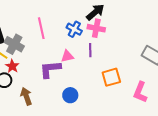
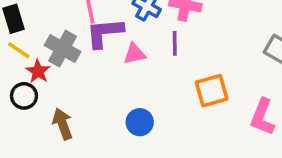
gray cross: (14, 44) -> (63, 49), moved
purple L-shape: (50, 69) -> (105, 33), moved

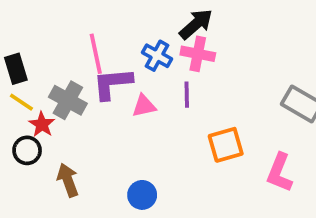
blue circle: (140, 122) -> (142, 195), moved

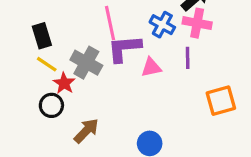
brown arrow: (68, 180) -> (86, 131), turned 64

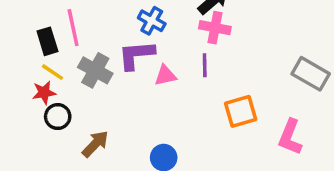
pink line: (110, 23) -> (73, 28), moved
blue cross: (162, 25) -> (152, 21), moved
red star: (64, 83) -> (44, 93), moved, turned 30

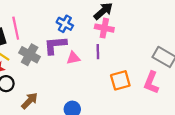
pink L-shape: (290, 137) -> (151, 83), moved

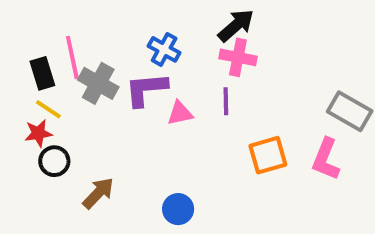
gray cross: (30, 55) -> (98, 83), moved

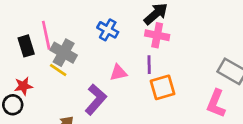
purple L-shape: (146, 89) -> (96, 99), moved, turned 136
yellow line: (48, 109) -> (58, 70), moved
orange square: (268, 155) -> (163, 87), moved
black circle: (54, 161) -> (13, 105), moved

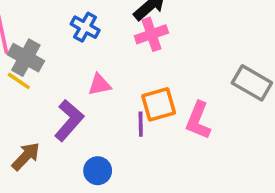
pink cross: (157, 35) -> (151, 34), turned -30
purple line: (149, 65) -> (141, 124), moved
pink L-shape: (216, 103) -> (198, 120), moved

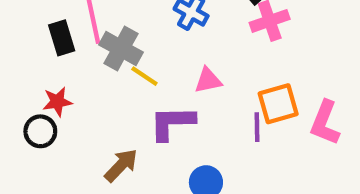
yellow line: (19, 81) -> (144, 76), moved
purple L-shape: (69, 120) -> (172, 123), turned -132

